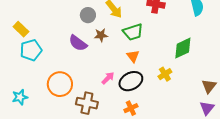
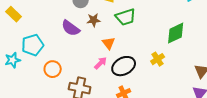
cyan pentagon: (31, 50) -> (33, 45), moved
orange triangle: (133, 56) -> (109, 43), moved
orange circle: (60, 84) -> (53, 69), size x0.7
cyan star: (20, 97) -> (13, 60), moved

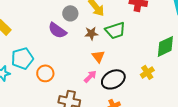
brown star: (94, 20) -> (91, 33), moved
purple semicircle: (71, 28) -> (57, 30), moved
orange circle: (53, 69) -> (45, 73), moved

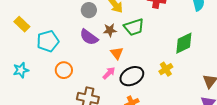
purple semicircle: (57, 30) -> (89, 37), moved
cyan pentagon: (22, 58) -> (48, 41), moved

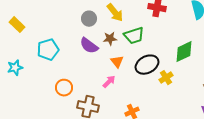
yellow rectangle: (22, 24) -> (17, 25), moved
cyan star: (21, 70) -> (15, 68), moved
orange circle: (64, 70) -> (64, 88), moved
black ellipse: (132, 76) -> (147, 65), moved

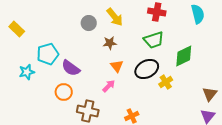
green trapezoid: (134, 36) -> (154, 40), moved
purple semicircle: (89, 46) -> (71, 68), moved
cyan star: (15, 68) -> (27, 72), moved

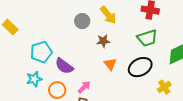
cyan star: (27, 72) -> (34, 79), moved
yellow cross: (166, 82) -> (164, 87), moved
pink arrow: (109, 86) -> (84, 87), moved

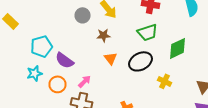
yellow cross: (164, 87) -> (164, 81), turned -32

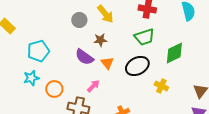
purple semicircle: (64, 60) -> (84, 57), moved
pink arrow: (84, 81) -> (93, 86), moved

